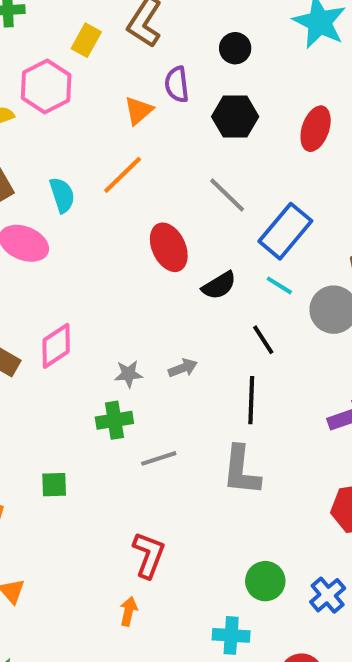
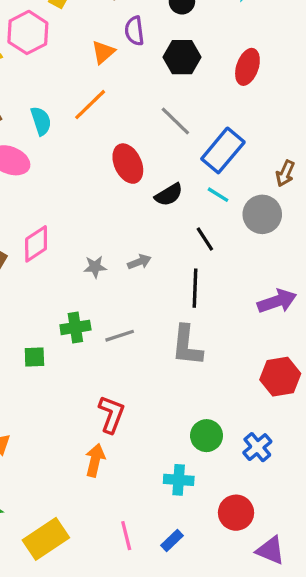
green cross: (114, 420) -> (75, 327), moved
orange arrow: (129, 611) -> (95, 460), size x1.4

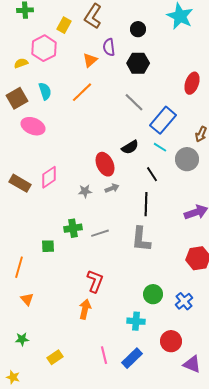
red ellipse: (247, 67) -> (192, 83), moved
cyan semicircle: (41, 121) -> (45, 91), moved
red ellipse: (128, 164) -> (105, 164), moved
yellow rectangle: (46, 539) -> (55, 357), size x0.6
blue rectangle: (172, 541) -> (132, 358), size x1.5

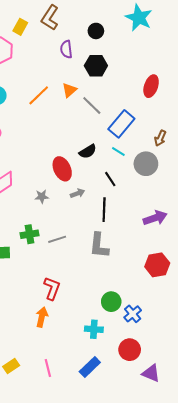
orange triangle: (90, 60) -> (69, 90), moved
gray arrow: (112, 188) -> (78, 193), moved
blue cross: (184, 301) -> (133, 314), moved
pink line: (104, 355) -> (48, 368), moved

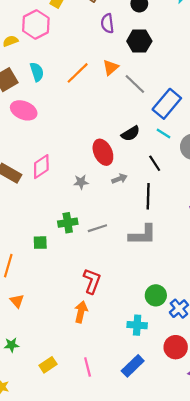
gray L-shape: (99, 245) -> (143, 235), turned -96

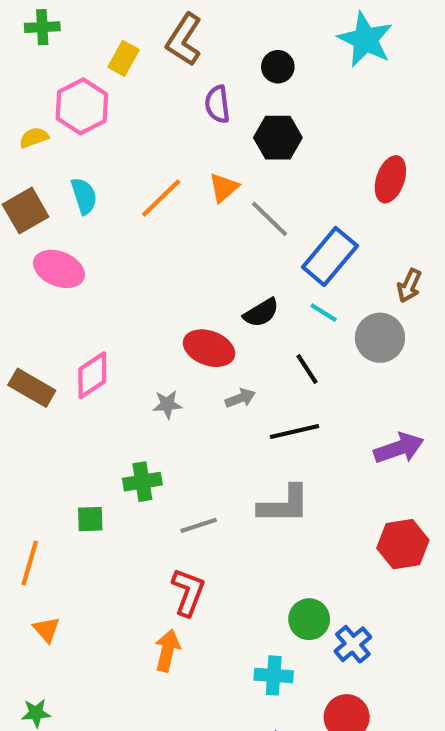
red ellipse: (103, 152) -> (209, 348), turned -45
black line: (148, 196) -> (295, 432), turned 75
gray line: (97, 228) -> (199, 525), moved

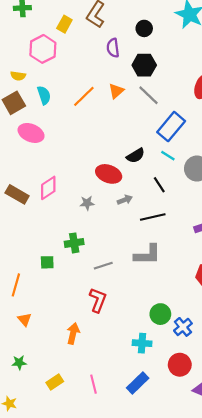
yellow semicircle: (34, 138) -> (18, 76), moved, turned -152
gray line: (269, 219) -> (148, 95), moved
orange arrow: (167, 650) -> (73, 333), moved

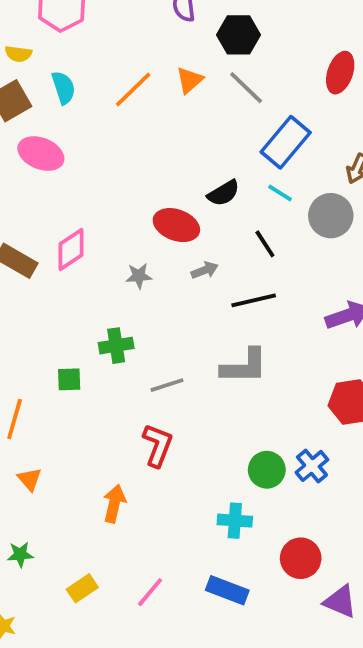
blue cross: (183, 327) -> (312, 466), moved
blue rectangle: (138, 383) -> (227, 590), turned 65
pink line: (94, 384) -> (150, 592), turned 54

